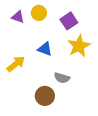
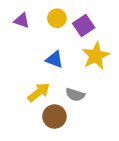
yellow circle: (39, 13) -> (57, 18), moved
yellow arrow: (16, 64) -> (39, 92), moved

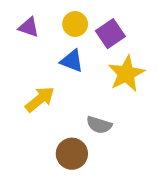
blue triangle: (54, 59) -> (72, 61), moved
yellow arrow: (39, 92) -> (40, 99), moved

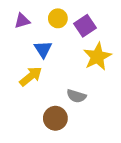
purple triangle: (29, 27) -> (22, 21), turned -35
blue triangle: (72, 61) -> (43, 49), moved, turned 36

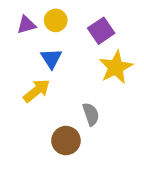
yellow circle: (58, 18) -> (56, 20), moved
gray semicircle: (76, 96) -> (91, 114), turned -126

